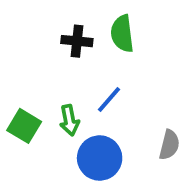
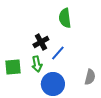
black cross: (77, 41) -> (41, 42), moved, turned -35
green square: (24, 126) -> (13, 67), turned -36

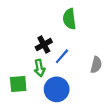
green square: (13, 67) -> (18, 84), moved
gray semicircle: (90, 77) -> (96, 65), moved

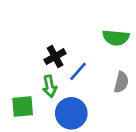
green semicircle: (69, 19) -> (116, 38), moved, turned -78

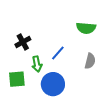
black cross: (55, 57) -> (23, 42), moved

